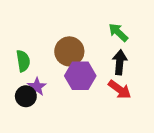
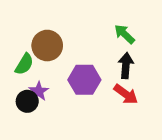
brown circle: (69, 51) -> (47, 46), moved
green semicircle: (23, 61) -> (24, 64), turned 40

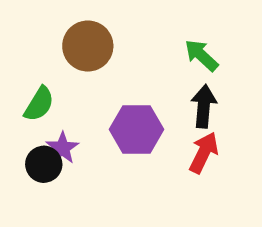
brown circle: (47, 46) -> (88, 46), moved
red arrow: (126, 94) -> (204, 153), turned -100

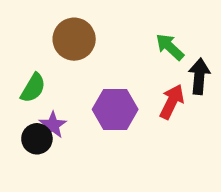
black arrow: (204, 106) -> (199, 76), moved
red arrow: (204, 153) -> (172, 102), moved

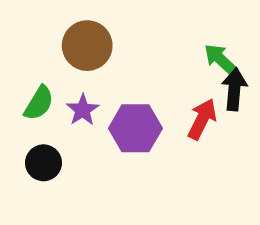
green arrow: (170, 47) -> (220, 59), moved
purple star: (53, 125) -> (83, 110), moved

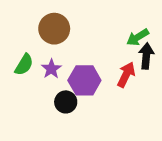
green arrow: (220, 59) -> (138, 37), turned -75
black circle: (43, 163) -> (66, 102), moved

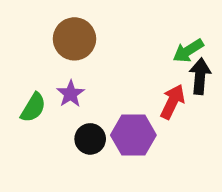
green semicircle: (24, 65) -> (33, 108), moved
purple hexagon: (84, 80) -> (133, 135), moved

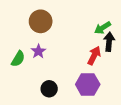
purple hexagon: (133, 135) -> (88, 84), moved
black circle: (90, 139) -> (49, 89), moved

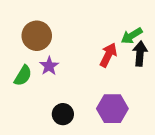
brown circle: (41, 21) -> (37, 36), moved
red arrow: (94, 56) -> (108, 55), moved

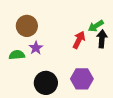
green semicircle: (23, 76) -> (17, 55), turned -126
black circle: (63, 114) -> (46, 83), size x1.5

